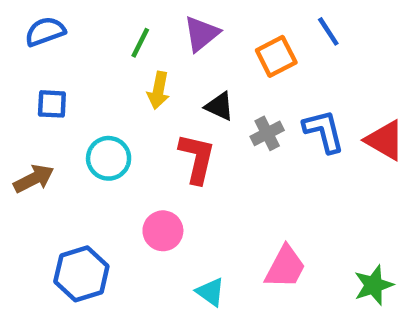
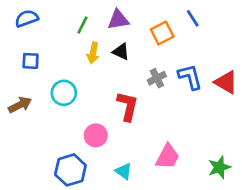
purple triangle: (201, 34) -> (118, 20), turned 30
black triangle: (220, 106) -> (121, 52), moved
red L-shape: (197, 158) -> (128, 106), moved
blue hexagon: (81, 274) -> (70, 170), moved

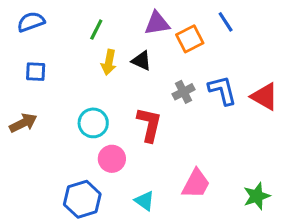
purple triangle: (118, 20) -> (157, 23), moved
cyan circle: (64, 93) -> (93, 123), moved

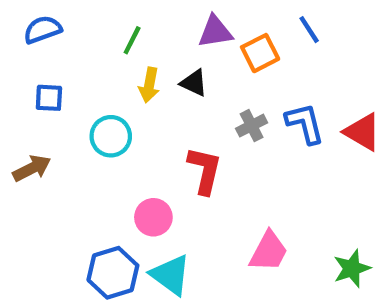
cyan circle: (93, 123) -> (111, 136), moved
cyan triangle: (145, 201) -> (170, 275), moved, size x1.5

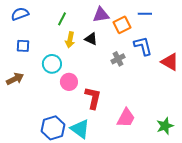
blue line: (309, 30) -> (145, 14), turned -56
blue L-shape: (305, 123) -> (143, 46), moved
red L-shape: (205, 170) -> (93, 98), moved
pink circle: (153, 217) -> (69, 82), moved

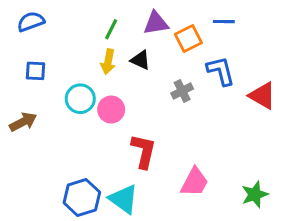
green line: (62, 19) -> (111, 29), moved
pink circle: (69, 82) -> (111, 110), moved

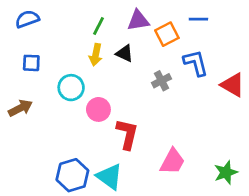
pink circle: (111, 110) -> (98, 109), moved

